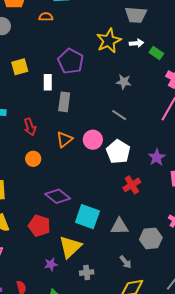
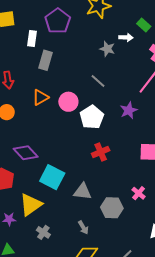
white arrow: (137, 43) -> (126, 37), moved
purple star: (157, 157) -> (129, 110), moved
gray cross: (87, 273) -> (43, 232), turned 32

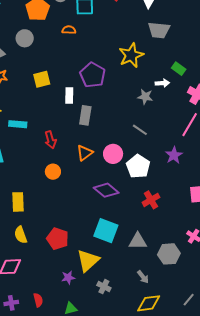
purple diamond: (26, 153) -> (106, 190), moved

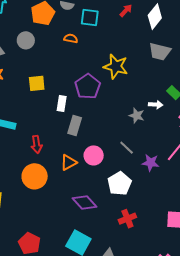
yellow star: (131, 55) -> (116, 67), moved, turned 30
pink circle: (113, 154) -> (94, 155), moved
purple star: (174, 155) -> (151, 163), moved, turned 30
orange circle: (53, 172) -> (35, 176), size x1.6

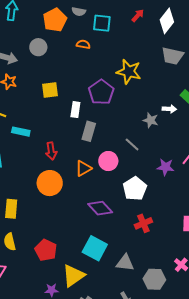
gray line: (127, 148) -> (132, 145), moved

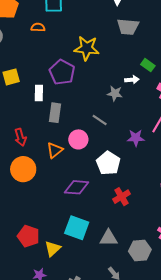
purple diamond: (100, 208) -> (77, 187), turned -35
yellow triangle: (73, 276) -> (53, 249), moved, size x0.7

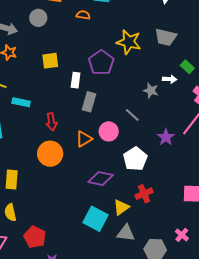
gray trapezoid: (128, 27) -> (166, 37), moved
purple star: (136, 138) -> (166, 137), turned 30
red pentagon: (28, 236) -> (35, 237), moved
yellow triangle: (53, 249) -> (121, 207), moved

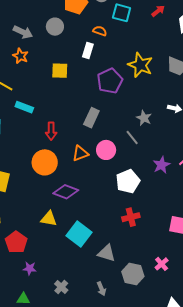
white rectangle: (76, 80) -> (88, 50), moved
gray star: (151, 91) -> (144, 118), moved
purple diamond: (101, 179) -> (66, 192), moved
yellow triangle: (121, 207) -> (49, 219), moved, turned 36

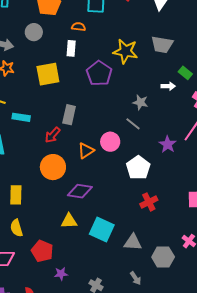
yellow square: (60, 71) -> (48, 74), size x1.4
gray rectangle: (91, 118) -> (69, 115), moved
red arrow: (51, 131) -> (53, 135), turned 54

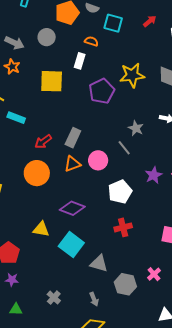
yellow star: (125, 51) -> (132, 75), turned -30
gray rectangle: (69, 115) -> (73, 138), moved
purple diamond: (80, 191) -> (72, 208), moved
purple star: (61, 274) -> (12, 280), moved

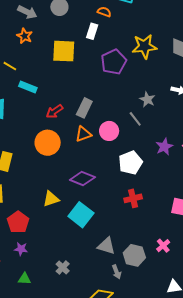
yellow triangle: (41, 229) -> (51, 199), turned -30
gray triangle: (99, 263) -> (106, 246), moved
gray arrow: (94, 299) -> (117, 272), moved

